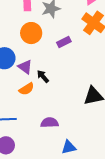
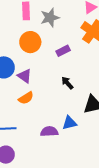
black arrow: (43, 76) -> (67, 83), moved
blue triangle: (69, 147) -> (69, 123), moved

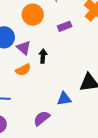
black arrow: (67, 83) -> (43, 56), moved, turned 40
purple semicircle: (49, 132) -> (42, 118), moved, turned -42

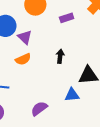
black arrow: (43, 56) -> (60, 56), moved
blue triangle: (64, 99) -> (72, 95), moved

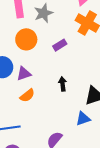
purple triangle: (25, 37) -> (24, 74), turned -49

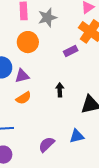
purple rectangle: (60, 45) -> (71, 51), moved
blue triangle: (83, 119) -> (77, 136), moved

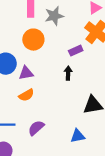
black arrow: (60, 90) -> (68, 73), moved
purple semicircle: (47, 144) -> (36, 128), moved

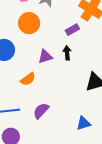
purple triangle: (26, 73) -> (45, 57), moved
blue triangle: (78, 136) -> (83, 123), moved

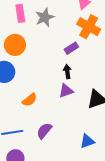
orange circle: (29, 23) -> (15, 45), moved
purple triangle: (45, 57) -> (66, 91), moved

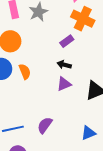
black arrow: (67, 72) -> (64, 65), turned -64
orange semicircle: (30, 100) -> (25, 72), moved, turned -70

